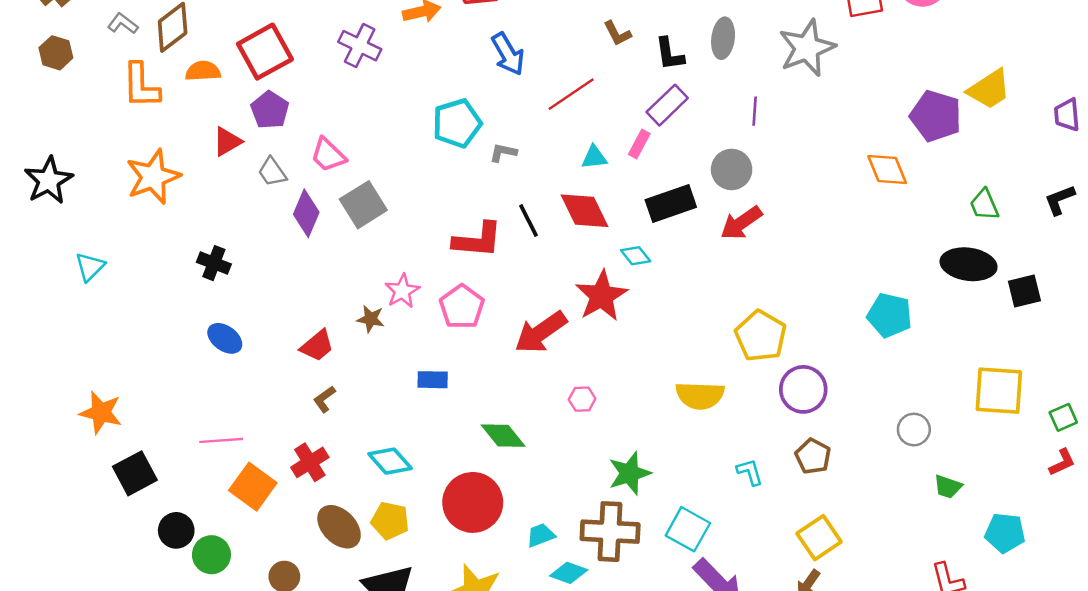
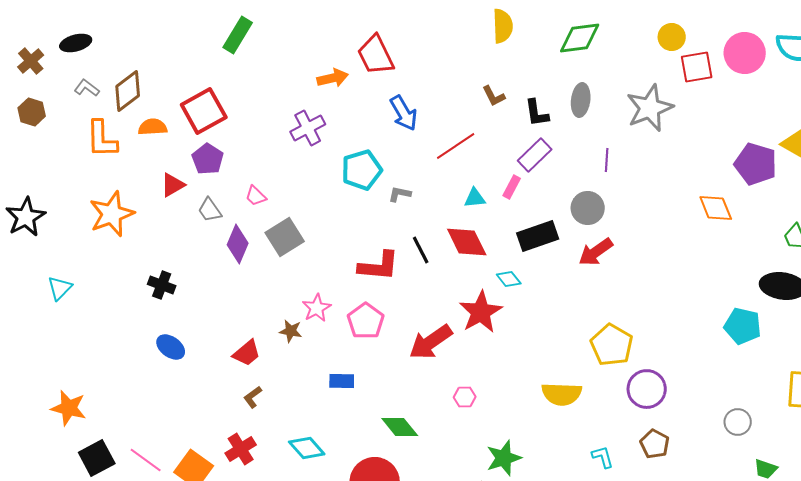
purple cross: (360, 46) -> (308, 128), moved, turned 36
pink trapezoid: (328, 155) -> (256, 196), size x0.7
cyan pentagon: (890, 315) -> (743, 326), moved
pink line: (221, 440) -> (146, 460), moved, turned 40

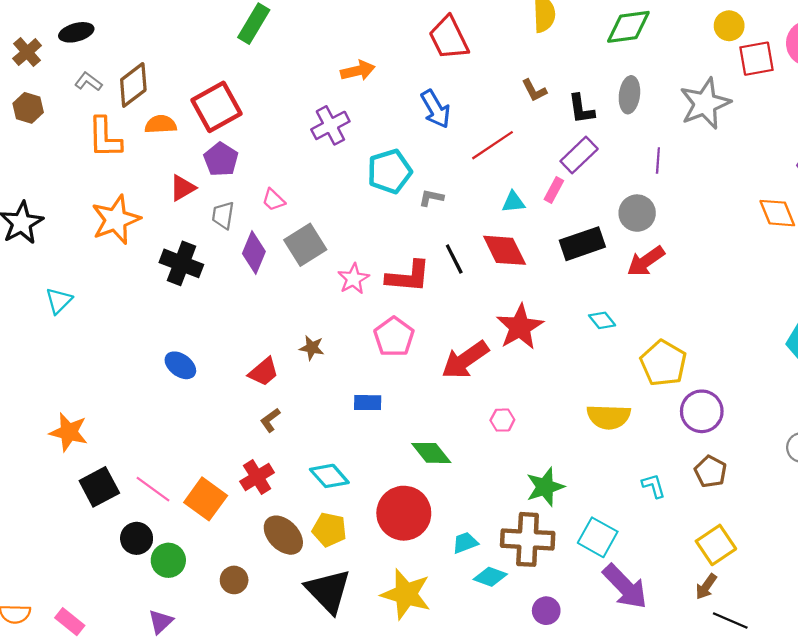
red trapezoid: (376, 55) -> (449, 38), moved
gray trapezoid: (210, 210) -> (223, 215), turned 44
cyan diamond: (509, 279) -> (602, 320), moved
black cross: (162, 285) -> (181, 263), moved, size x1.4
pink star: (317, 308) -> (353, 279), moved

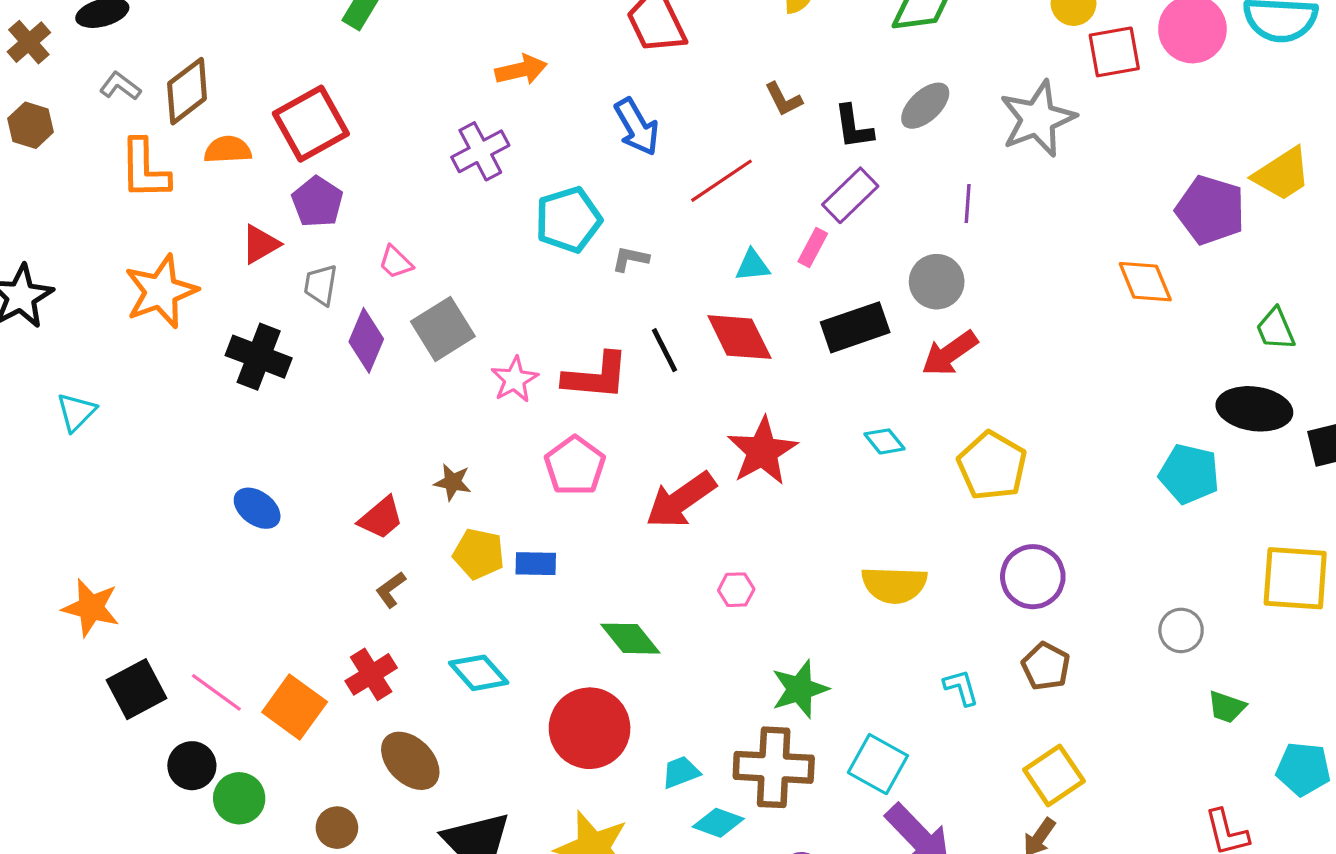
gray ellipse: (629, 95) -> (925, 106), turned 40
yellow pentagon: (663, 363) -> (992, 466), moved
yellow pentagon: (329, 530) -> (479, 554), moved

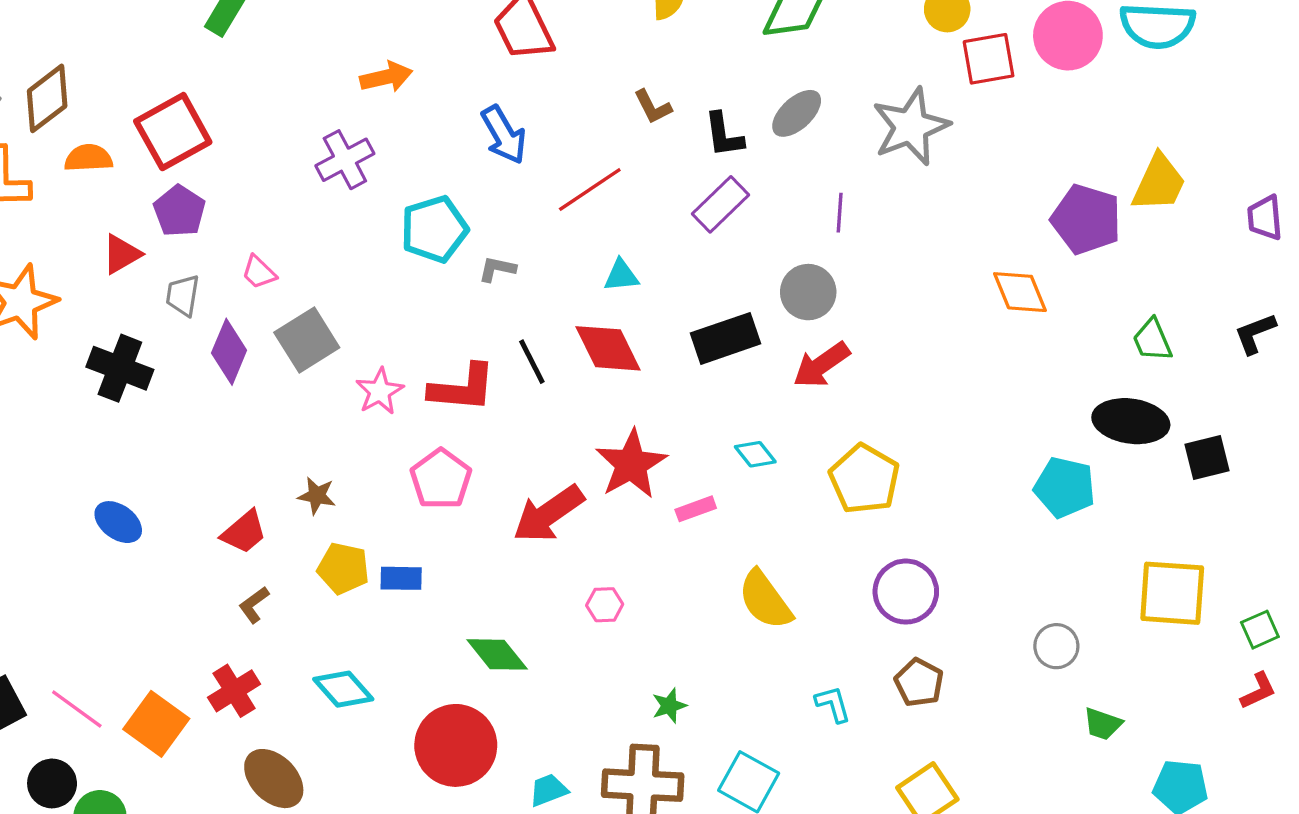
yellow trapezoid: (1282, 174) -> (1159, 183), turned -32
pink rectangle: (813, 247) -> (696, 509), moved, turned 42
yellow semicircle: (894, 585) -> (765, 600), turned 52
green star: (800, 689) -> (669, 706), size x0.6

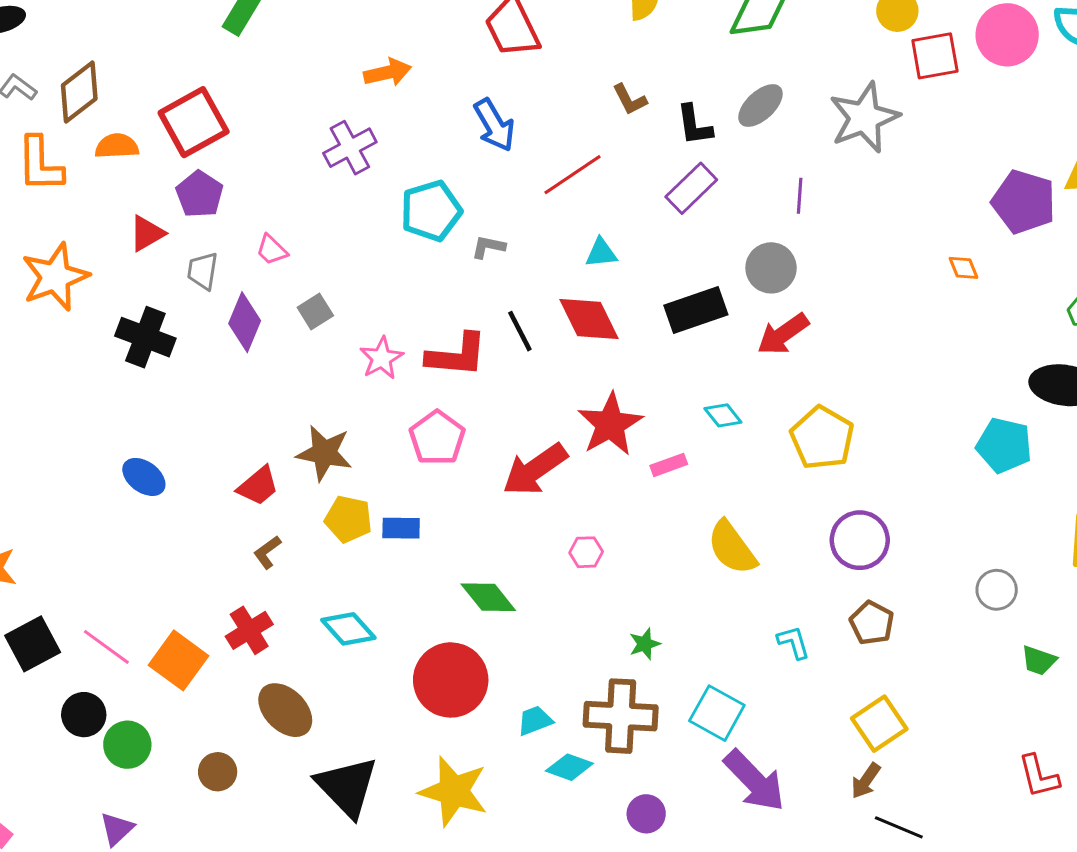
orange diamond: (1020, 292) -> (964, 268), size x0.6
gray square: (307, 340) -> (315, 312), size x0.6
brown star: (317, 496) -> (324, 453), size x1.6

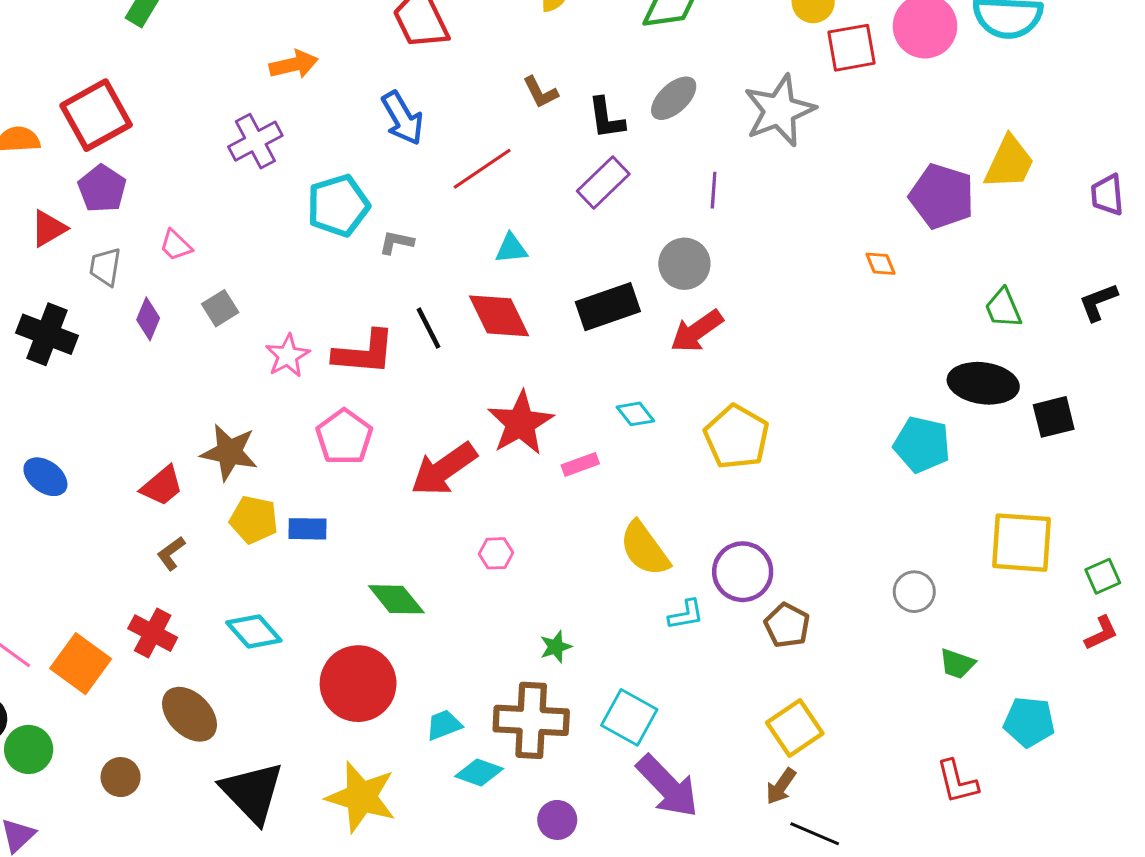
purple diamond: (245, 322) -> (148, 319), size x0.7
purple circle: (860, 540) -> (743, 572), moved
red cross: (249, 630) -> (153, 633), turned -30
cyan L-shape: (794, 642) -> (686, 615), moved, turned 96

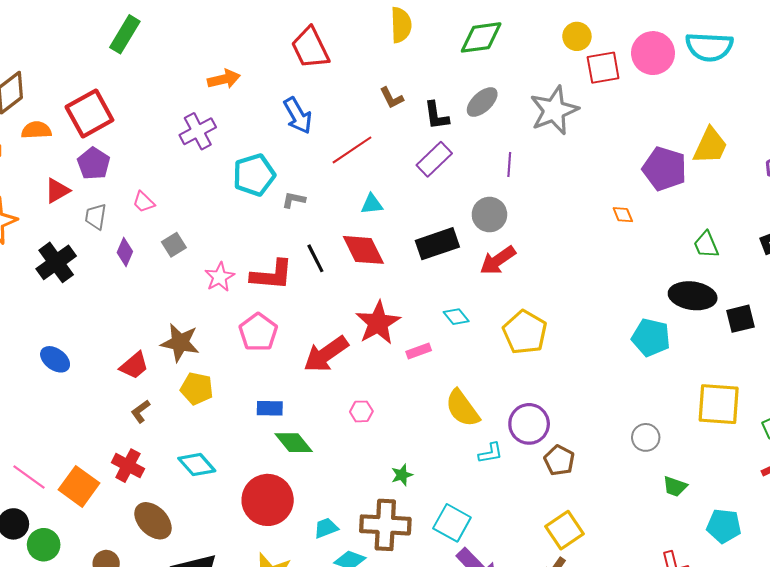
black cross: (47, 334) -> (56, 262), turned 33
blue rectangle: (307, 529) -> (270, 408), moved

